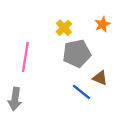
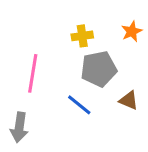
yellow cross: (64, 28) -> (82, 36), turned 35
blue line: (81, 92) -> (79, 105), moved

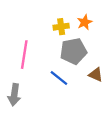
orange star: (132, 31) -> (85, 22), moved

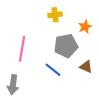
orange star: (85, 22) -> (85, 27), moved
yellow cross: (61, 27) -> (55, 15), moved

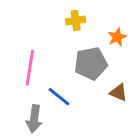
blue line: (53, 70) -> (59, 97), moved
gray arrow: (13, 85) -> (34, 119), moved

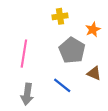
gray pentagon: (91, 63) -> (72, 50), turned -30
blue line: (59, 97) -> (62, 85), moved

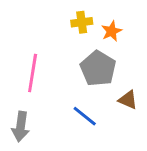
orange star: (93, 29) -> (112, 31), moved
gray arrow: (27, 94) -> (21, 127), moved

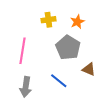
yellow cross: (82, 22) -> (48, 20), moved
gray arrow: (21, 127) -> (26, 87), moved

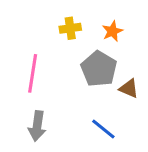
brown triangle: (89, 69) -> (129, 88), moved
blue line: (59, 81) -> (103, 129), moved

